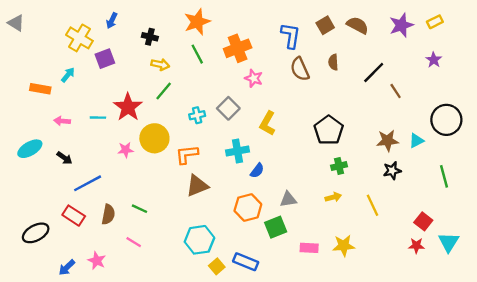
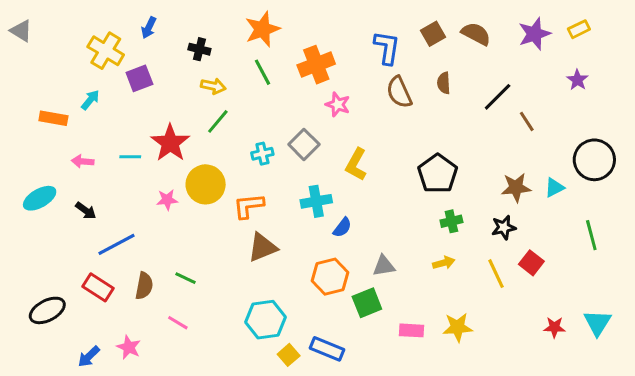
black star: (392, 171) -> (504, 227), moved
red square: (423, 221) -> (531, 263), moved

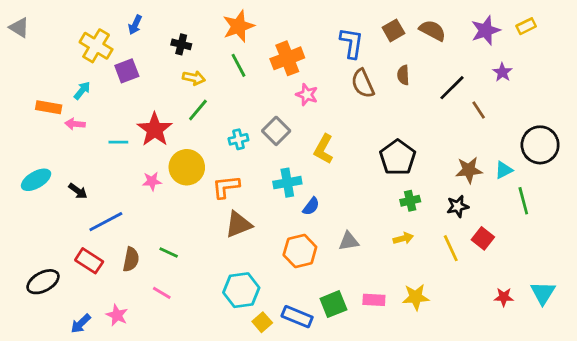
purple star: (577, 80) -> (502, 72), moved
pink arrow: (83, 161) -> (75, 124), moved
green line: (591, 235) -> (523, 201), moved
green square: (367, 303) -> (333, 304), moved

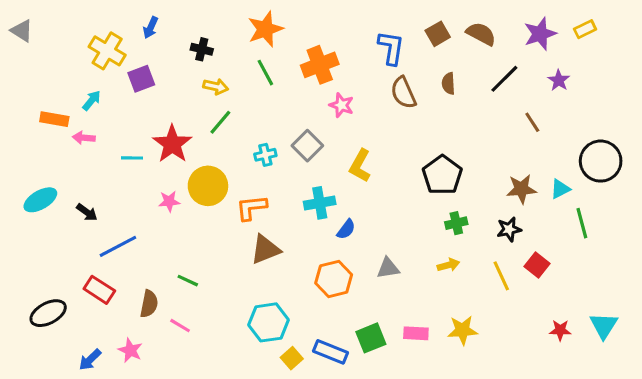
black line: (452, 88) -> (504, 79), moved
brown semicircle: (131, 259) -> (149, 304), moved

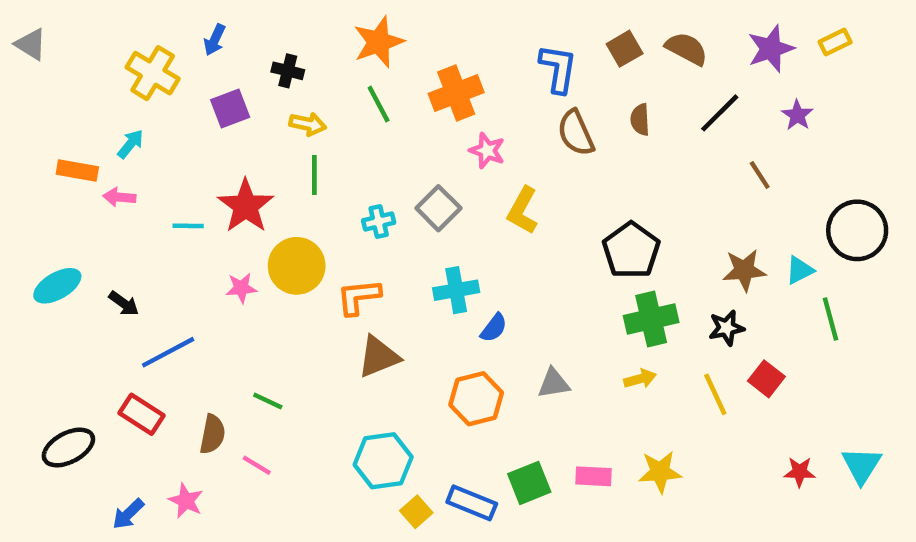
purple square: (141, 79) -> (230, 109), moved
green line: (220, 122) -> (314, 175), turned -40
yellow L-shape: (360, 166) -> (523, 210), moved
green cross: (456, 223) -> (651, 319), size x1.6

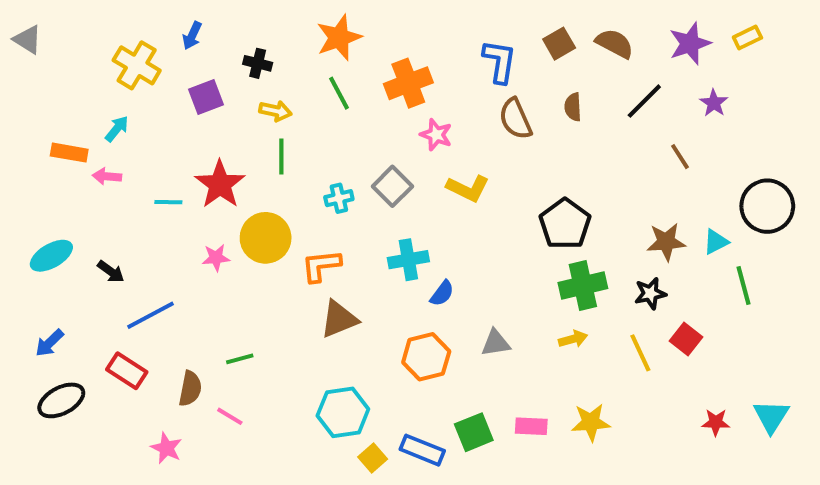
yellow L-shape: (523, 210) -> (468, 188), turned -93
green line: (268, 401) -> (240, 359), turned -40
blue arrow: (128, 514) -> (49, 343), moved

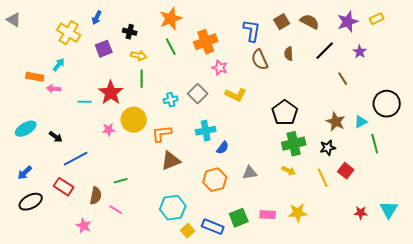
brown star: (666, 242) -> (336, 122), turned 30
yellow arrow: (573, 339) -> (289, 171), turned 40

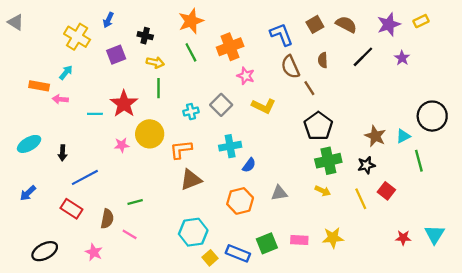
blue L-shape: (252, 31) -> (281, 34), turned -30
brown line: (343, 79) -> (309, 88), moved
black arrow: (56, 137) -> (63, 153), turned 56
black ellipse: (31, 202) -> (45, 251), moved

